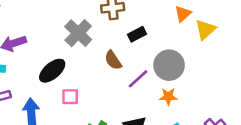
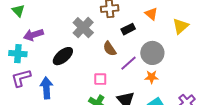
orange triangle: (183, 14) -> (151, 14), moved, turned -40
pink square: (70, 97) -> (100, 79), moved

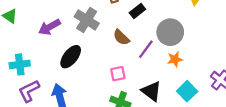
purple arrow: (33, 35) -> (49, 27), moved

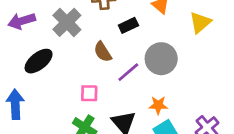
orange star: (175, 59) -> (158, 105), moved

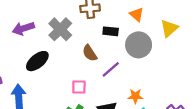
black rectangle: (128, 25) -> (111, 31), turned 32
gray circle: (161, 59) -> (139, 45), moved

